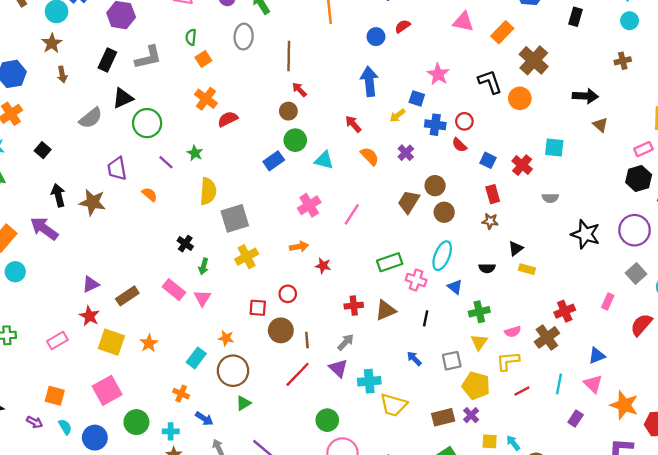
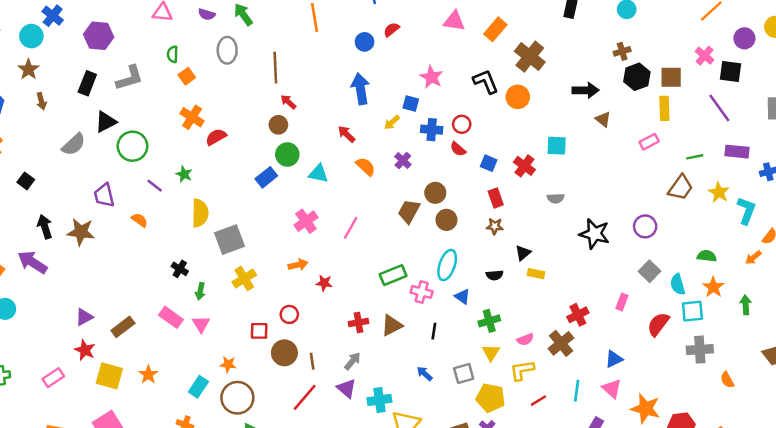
black hexagon: (639, 179) -> (637, 77), moved
purple circle: (635, 230) -> (645, 226), size x0.7

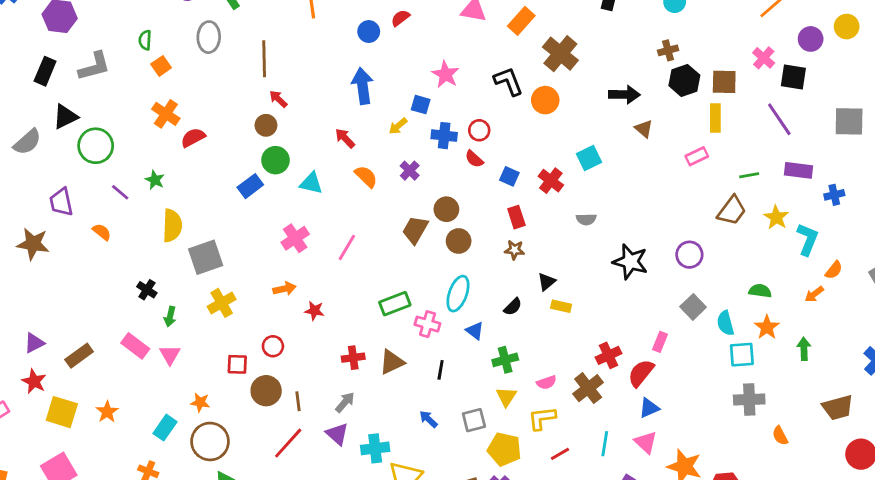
cyan square: (557, 146) -> (589, 158), turned -30
black semicircle: (495, 275) -> (513, 307), turned -42
red semicircle: (658, 324) -> (641, 373), moved

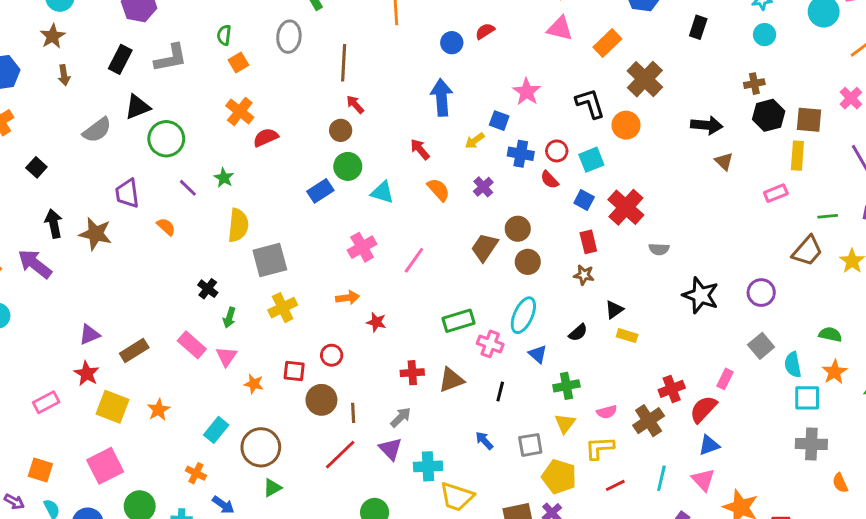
cyan square: (589, 158) -> (591, 160), moved
red cross: (551, 181) -> (626, 207), size x1.4
orange star: (200, 402) -> (254, 384), moved

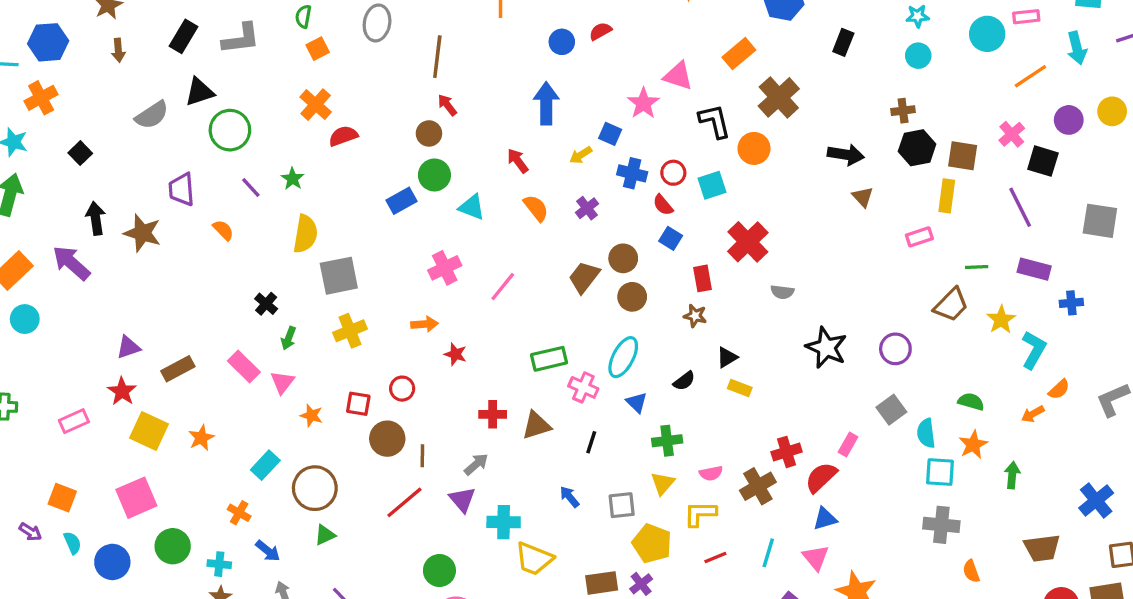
pink triangle: (560, 28) -> (678, 76), moved
blue square: (584, 200) -> (671, 238), moved

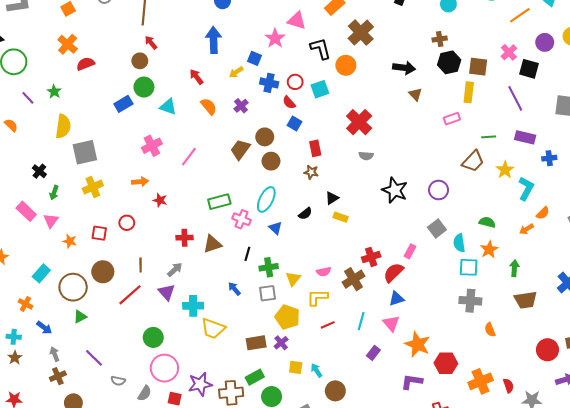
red cross: (748, 242) -> (359, 122), moved
brown circle: (387, 439) -> (103, 272), moved
green cross: (667, 441) -> (269, 267), moved
brown trapezoid: (1042, 548) -> (526, 300), moved

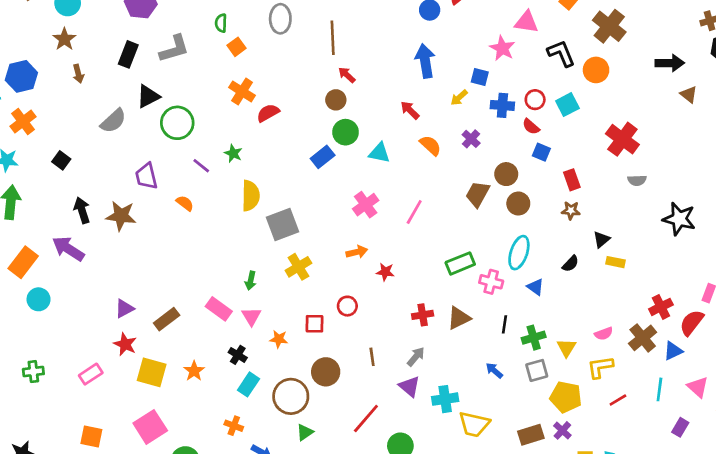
black cross: (39, 171) -> (238, 355), moved
red line: (130, 295) -> (366, 418), moved
blue triangle: (396, 299) -> (673, 351), moved

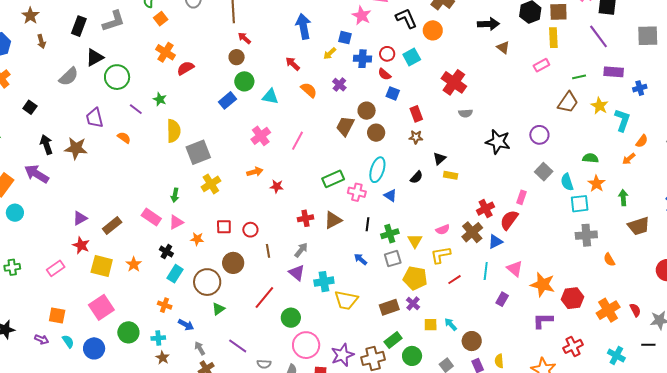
red circle: (347, 306) -> (250, 230), moved
pink triangle: (251, 316) -> (176, 222), turned 35

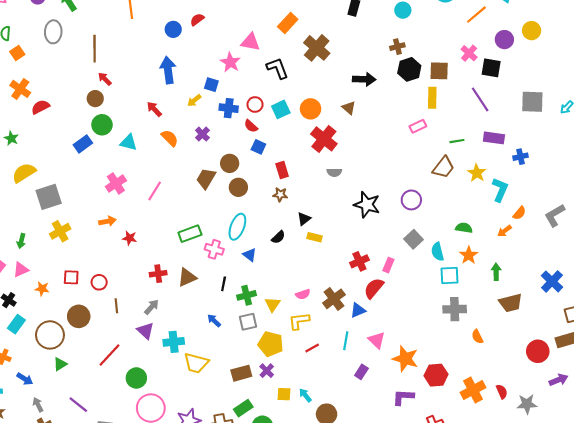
orange circle: (433, 30) -> (311, 109), moved
brown triangle: (503, 47) -> (349, 108), moved
yellow semicircle: (174, 131) -> (24, 173), turned -125
red cross: (486, 209) -> (359, 261), moved

